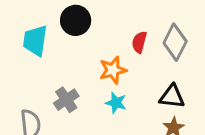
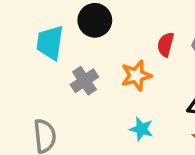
gray cross: (66, 100) -> (84, 81), moved
cyan star: (116, 103) -> (141, 129), moved

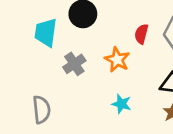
orange star: (136, 76) -> (117, 60), turned -30

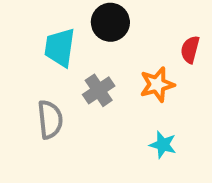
orange star: (117, 60) -> (157, 84), turned 30
gray semicircle: (41, 110) -> (50, 119), moved

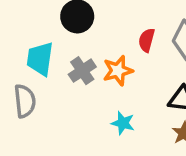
cyan trapezoid: (60, 48) -> (40, 59), moved
gray cross: (99, 90) -> (82, 71), moved

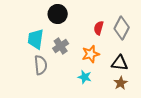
orange star: (118, 71) -> (91, 54), moved
gray semicircle: (25, 101) -> (41, 65), moved

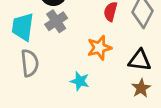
gray cross: (61, 46) -> (56, 21), moved
cyan star: (85, 77) -> (80, 81), moved

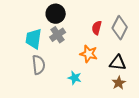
orange star: (99, 48) -> (89, 54), turned 30

